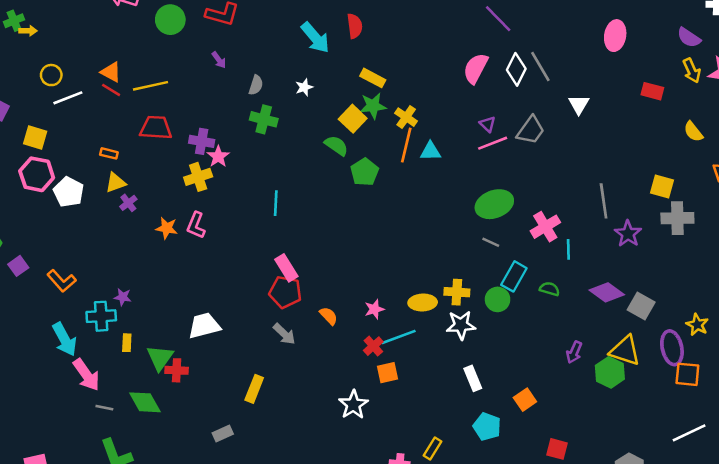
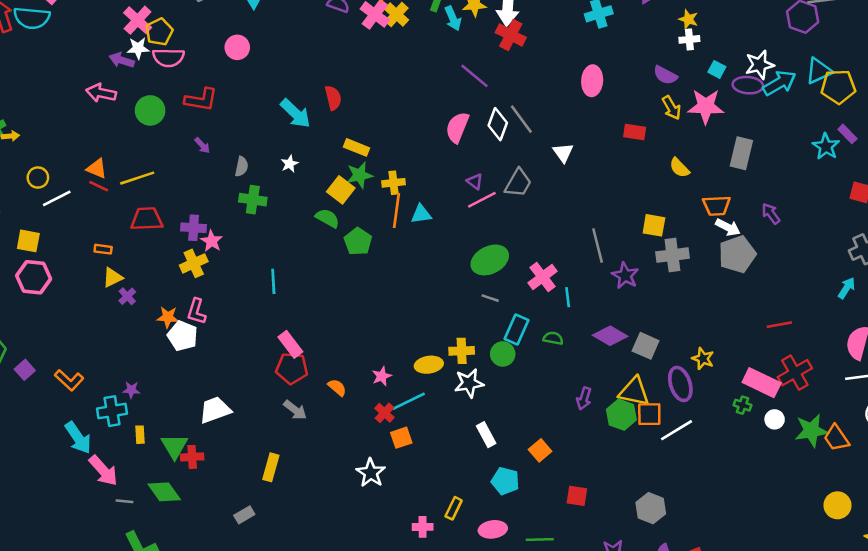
yellow cross: (406, 117) -> (393, 183), turned -35
white pentagon: (69, 192) -> (183, 336), moved
orange square: (687, 374) -> (649, 414), moved
white line: (689, 433) -> (677, 430), moved

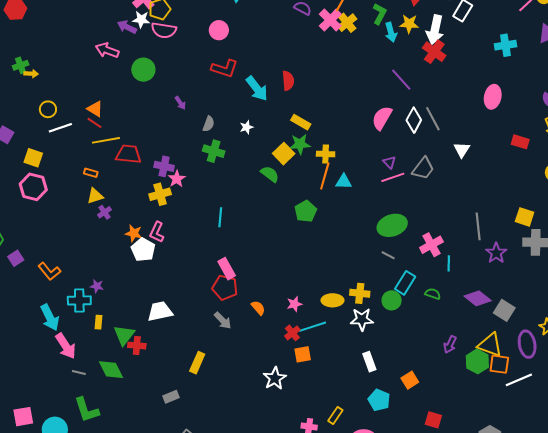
red L-shape: (201, 100) -> (225, 68), moved
yellow line: (137, 178) -> (106, 140), moved
green pentagon: (358, 241) -> (306, 211), moved

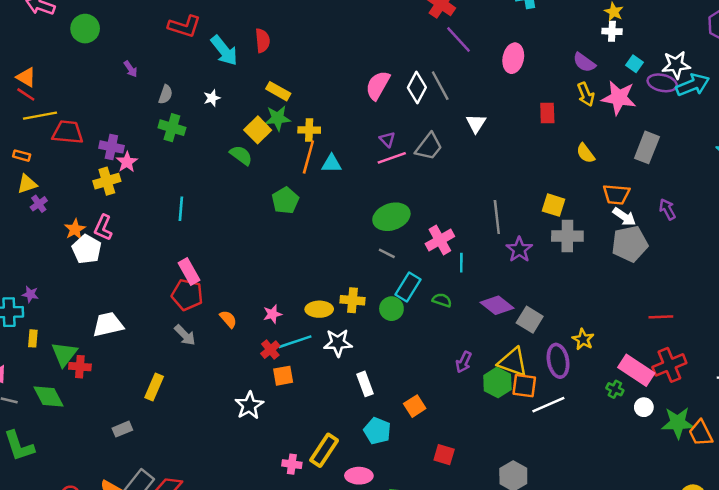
purple line: (401, 80) -> (459, 40), moved
red rectangle: (520, 142) -> (547, 113), turned 72
orange star: (134, 233) -> (75, 229), turned 30
white star: (362, 319) -> (338, 343), moved
yellow rectangle: (335, 415) -> (324, 450), size x1.5

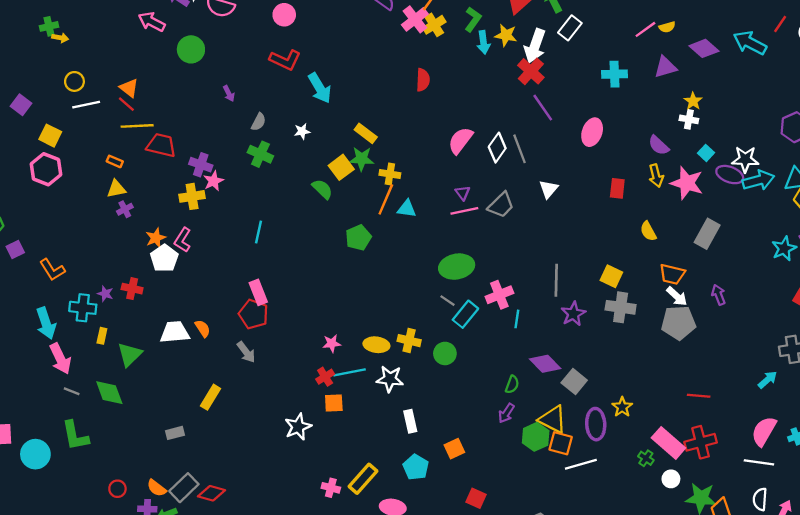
red semicircle: (262, 41) -> (423, 80), moved
cyan rectangle: (408, 287) -> (465, 314), moved
green semicircle: (442, 300) -> (512, 384), moved, turned 84
orange semicircle: (228, 319) -> (203, 328), moved
red cross: (80, 367) -> (132, 289), moved

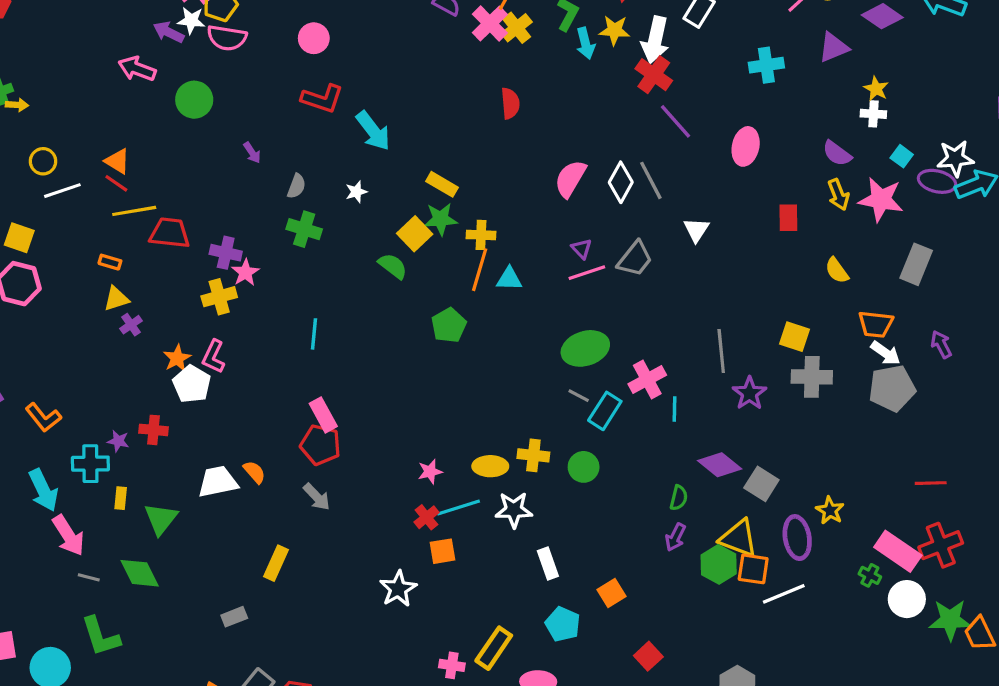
white circle: (671, 479) -> (907, 599), size x1.5
red square: (476, 498) -> (648, 656), turned 30

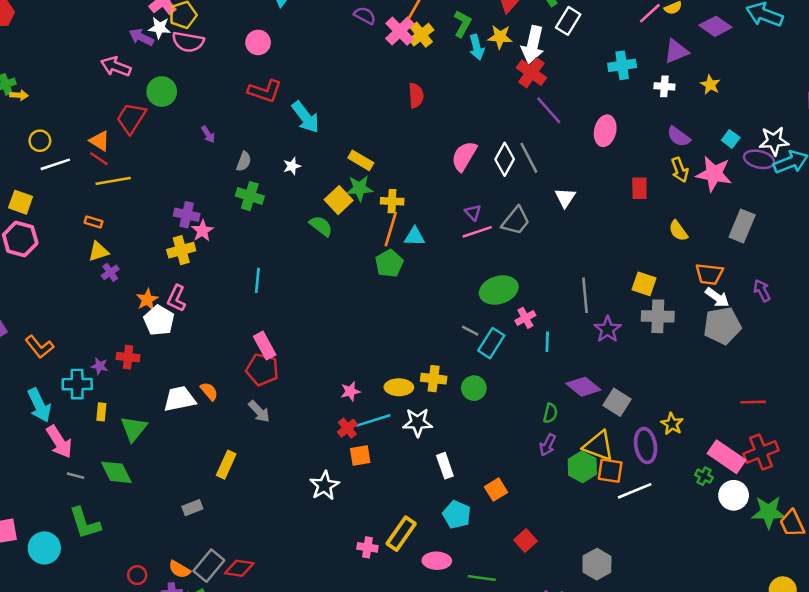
white cross: (873, 114) -> (664, 86), moved
red trapezoid: (170, 233) -> (131, 118), moved, turned -64
green pentagon: (449, 325) -> (389, 263), moved
green ellipse: (585, 348) -> (499, 290), moved
pink cross: (647, 379) -> (525, 318), size x0.7

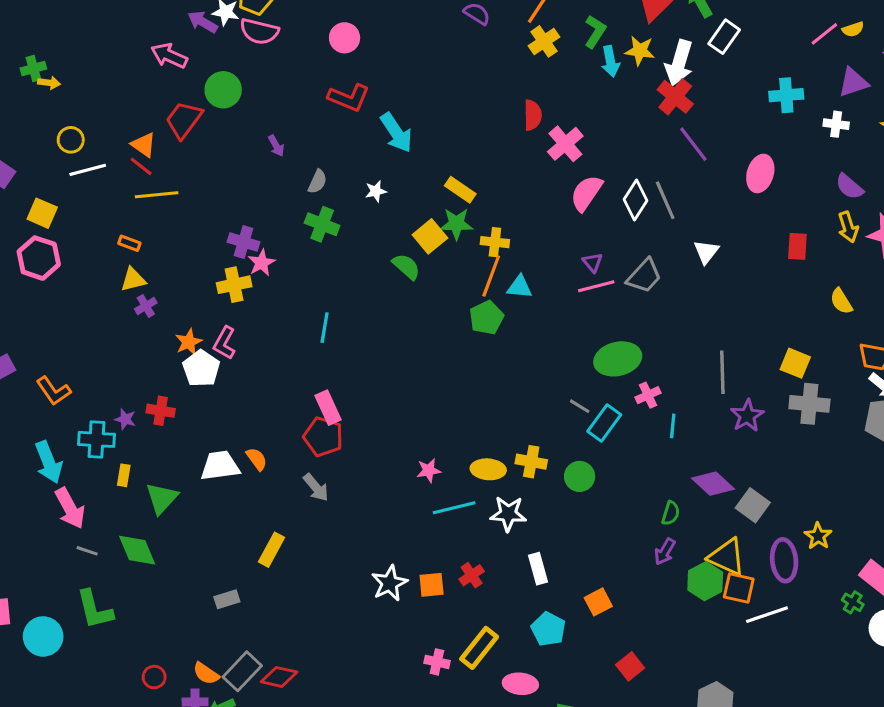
pink cross: (400, 31) -> (565, 144), moved
red cross: (347, 428) -> (472, 575), moved
orange square: (360, 455) -> (432, 585), moved

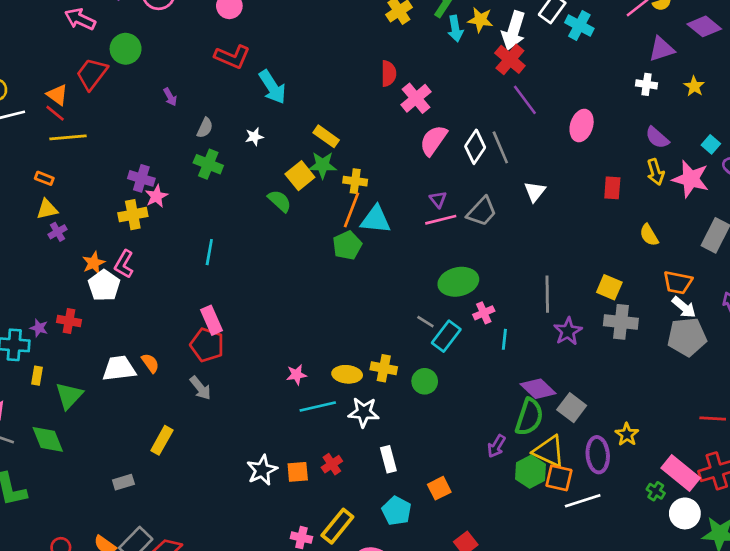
cyan cross: (786, 95) -> (579, 25), moved, turned 32
cyan triangle: (520, 287) -> (376, 220), size x1.4
green semicircle: (671, 513) -> (529, 417), moved, size x1.8

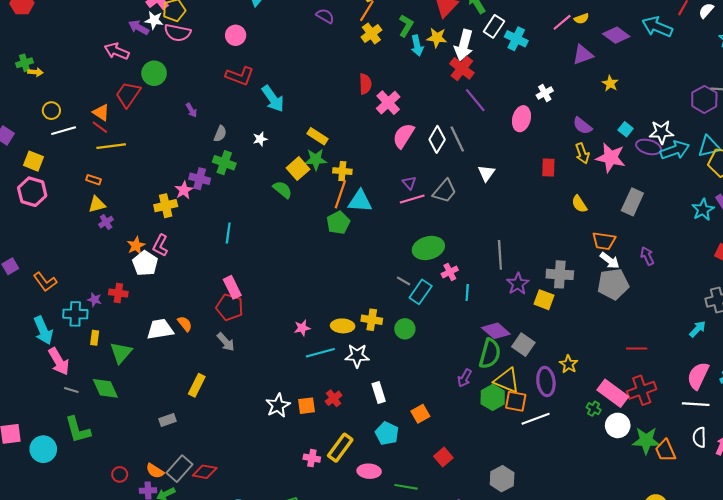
white cross: (647, 84) -> (545, 93), moved, turned -35
purple cross: (141, 178) -> (200, 179), moved
yellow square: (609, 287) -> (544, 300), moved

